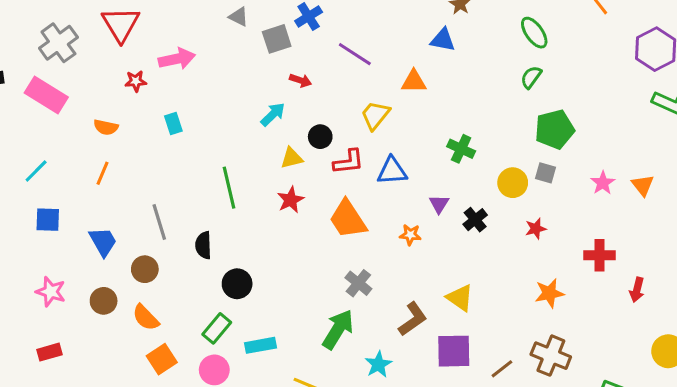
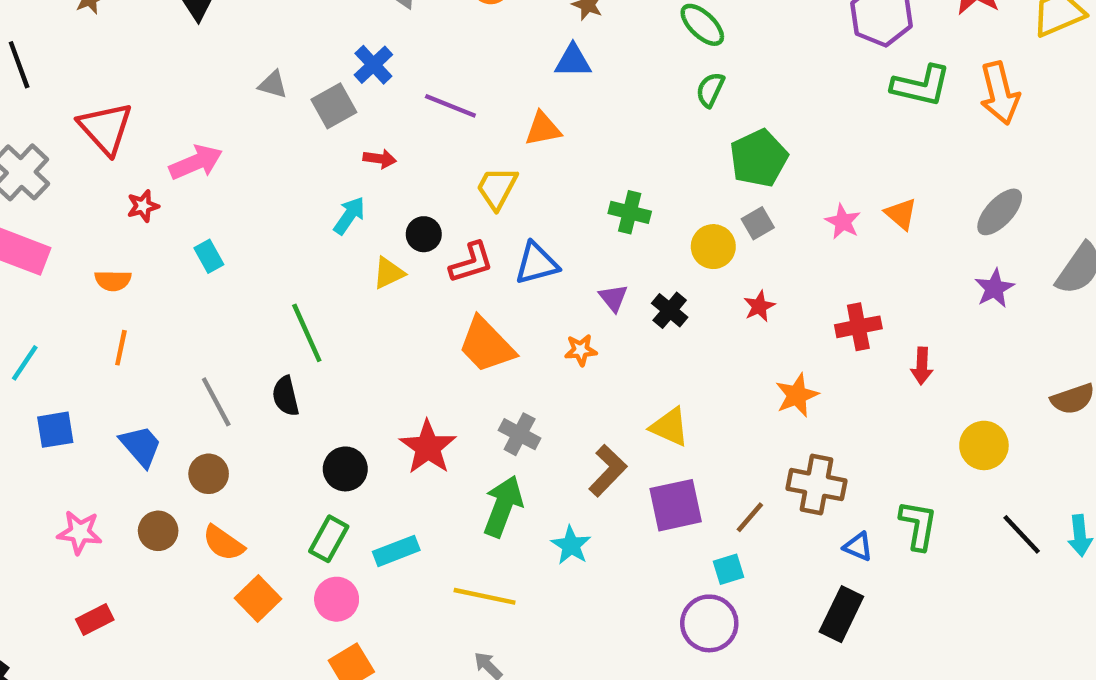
gray square: (545, 173) -> (758, 223), turned -35
red star: (291, 200) -> (428, 447), moved, size x1.4
black semicircle: (203, 245) -> (286, 396), moved

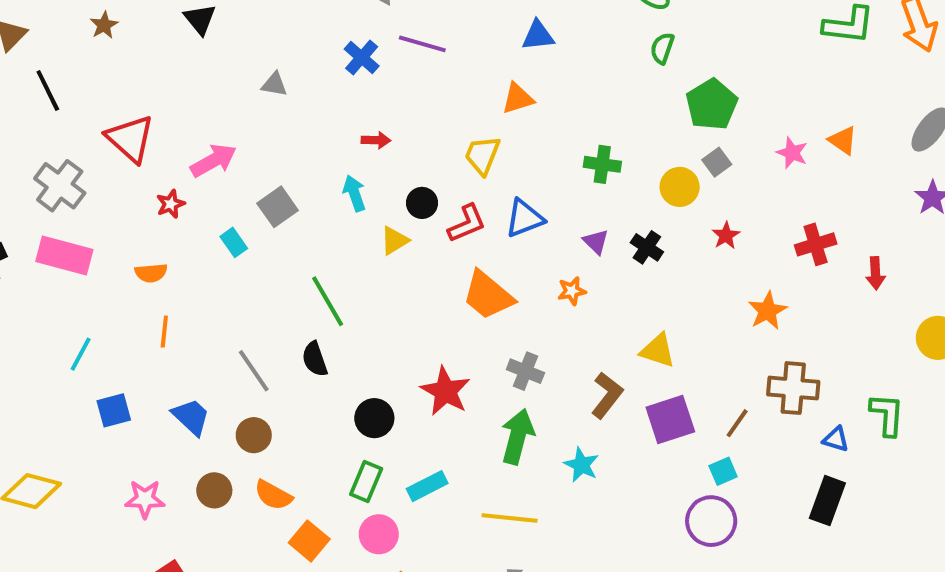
gray square: (334, 106) -> (278, 207), moved
purple line: (450, 106) -> (422, 44), moved
cyan arrow: (349, 215) -> (354, 193), turned -48

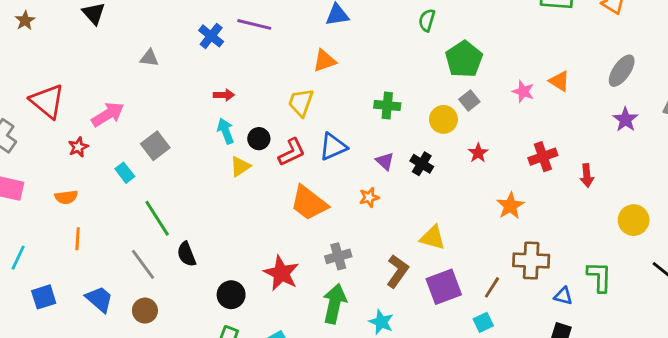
cyan arrow: (354, 193) -> (226, 131), moved
green line: (328, 301) -> (157, 218), moved
gray cross: (525, 371) -> (338, 256), turned -35

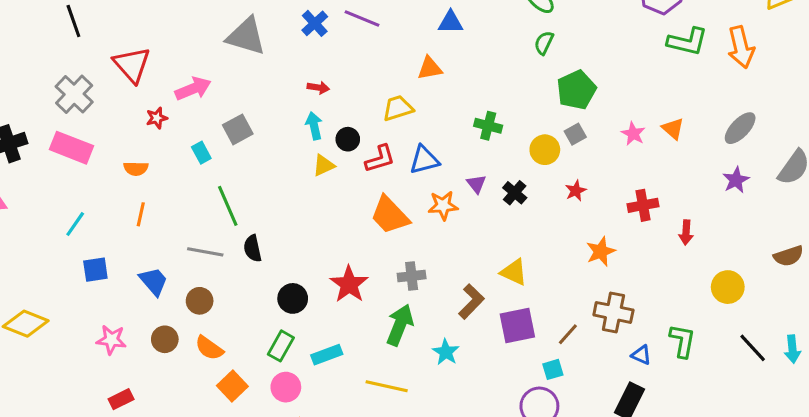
gray triangle: (149, 58) -> (246, 36), size x2.0
yellow trapezoid: (301, 102) -> (398, 108), turned 44
orange star: (369, 197) -> (443, 206), moved, size x1.4
gray line: (143, 264) -> (205, 252), turned -52

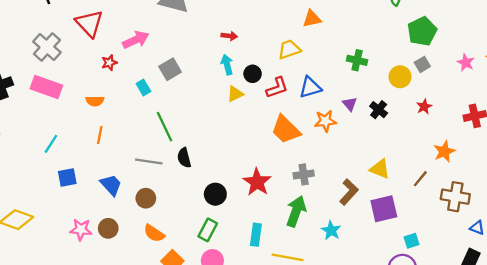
brown line: (568, 334) -> (420, 179), moved
brown circle: (165, 339) -> (108, 228), moved
cyan rectangle: (327, 355) -> (256, 235), moved, turned -60

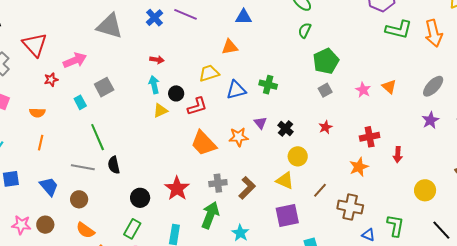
yellow circle: (400, 77) -> (298, 156), moved
blue triangle: (310, 87) -> (236, 90), moved
orange star: (444, 151) -> (359, 167), moved
brown L-shape: (349, 192) -> (247, 188), moved

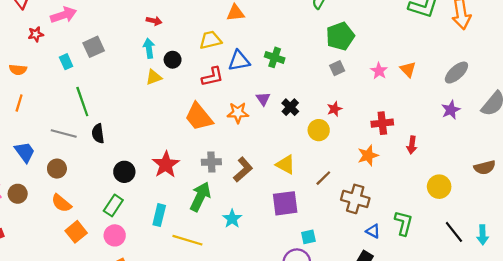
red L-shape: (197, 106) -> (212, 77), moved
yellow circle: (298, 156) -> (319, 130), moved

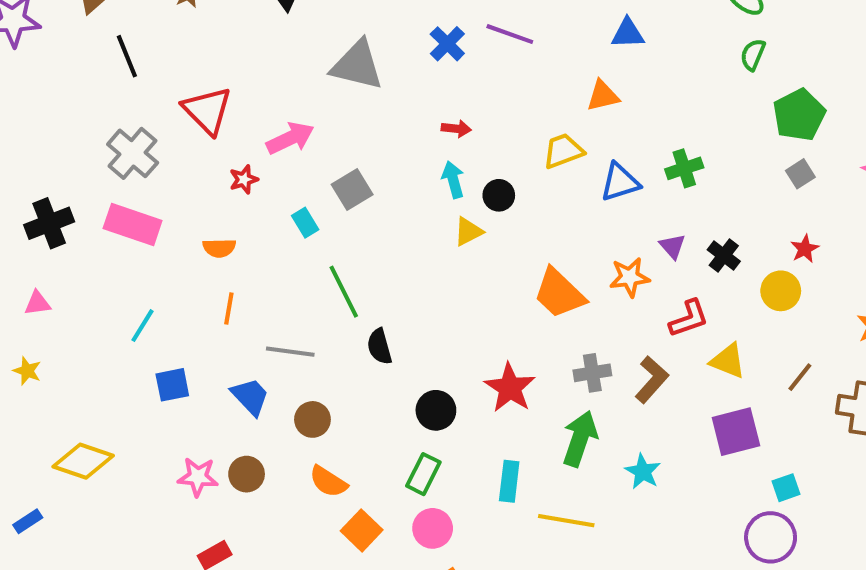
green cross: (275, 57) -> (684, 168), turned -30
red L-shape: (212, 77) -> (689, 318), moved
gray line: (64, 134) -> (290, 352), moved

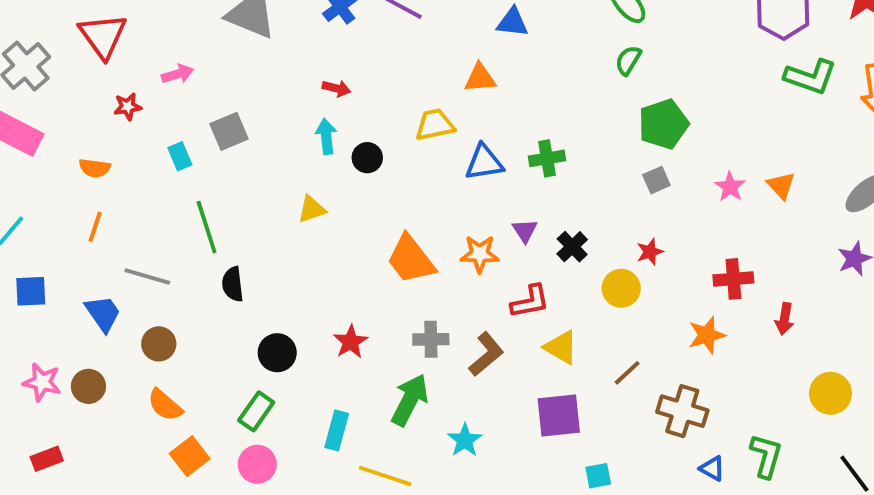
pink arrow: (290, 138) -> (177, 74), size x0.7
yellow triangle: (468, 232) -> (312, 209), moved
red star: (510, 388) -> (350, 342), size x0.7

